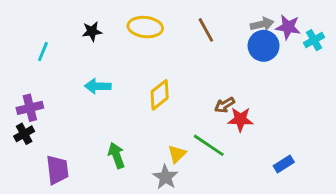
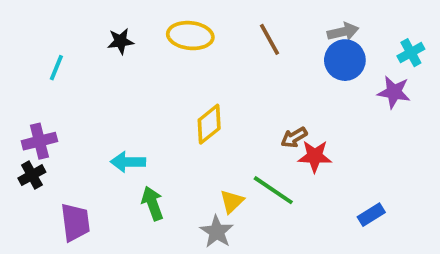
purple star: (288, 27) -> (394, 92), moved
cyan arrow: (98, 86) -> (128, 162), moved

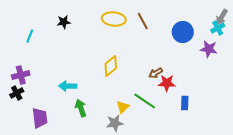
gray arrow: (343, 32) -> (222, 17), moved, turned 133
yellow ellipse: (190, 36) -> (114, 19), moved
blue rectangle: (371, 215) -> (185, 103), moved, turned -56
gray star: (217, 232) -> (115, 123), turned 30

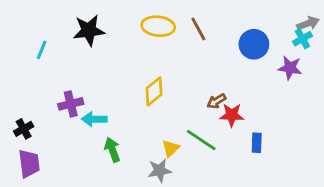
gray arrow: (222, 17) -> (308, 23), turned -140
black star: (64, 22) -> (89, 30), size x1.6
purple cross: (21, 75) -> (71, 104), moved
purple trapezoid: (40, 118) -> (29, 164), moved

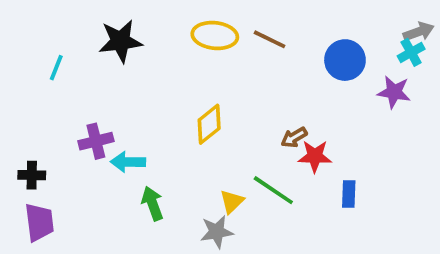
brown line: (198, 29) -> (270, 39), turned -35
black cross: (24, 129) -> (32, 175), turned 30

